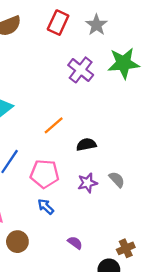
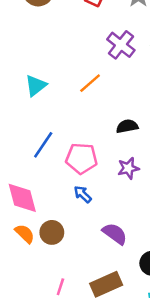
orange line: (54, 125) -> (90, 83), moved
purple semicircle: (75, 243) -> (115, 234), size x1.5

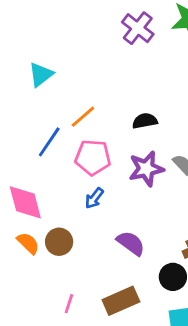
orange line: (90, 83) -> (83, 117), moved
purple star: (128, 168) -> (146, 169), size x1.4
blue arrow: (83, 194) -> (94, 198), turned -96

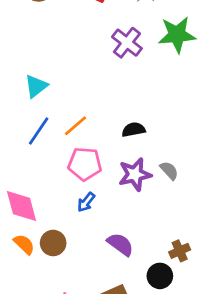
blue line: (49, 142) -> (39, 131), moved

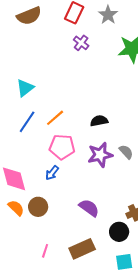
purple cross: (127, 43) -> (81, 43), moved, size x0.7
blue arrow: (86, 202) -> (52, 173), moved

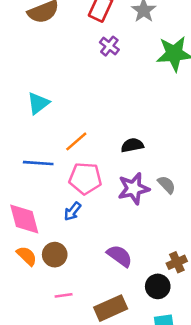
blue line: (27, 122) -> (38, 163), moved, turned 60
pink line: (45, 251) -> (64, 295), moved, turned 64

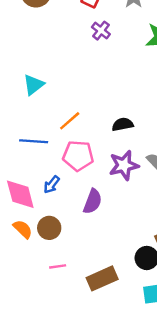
blue arrow: (72, 211) -> (52, 185), moved
purple semicircle: (120, 256) -> (93, 201), moved, turned 75

